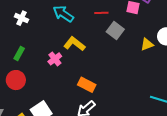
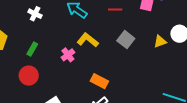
gray square: (115, 31) -> (126, 40), moved

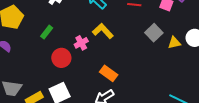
gray square: (126, 40) -> (154, 33), moved
red circle: (29, 76) -> (61, 58), moved

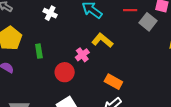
green rectangle: (47, 32) -> (39, 51), moved, turned -40
gray square: (154, 33) -> (148, 22), moved

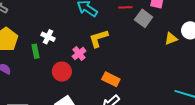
white cross: (50, 13) -> (48, 37), moved
yellow L-shape: (102, 40) -> (98, 38), turned -55

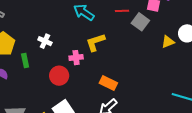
green rectangle: (36, 51) -> (25, 61), moved
pink cross: (79, 54) -> (76, 58), turned 32

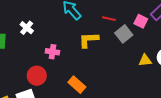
yellow L-shape: (95, 42) -> (89, 40), moved
red circle: (59, 76) -> (37, 76), moved

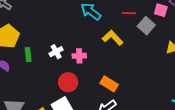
white cross: (27, 28) -> (56, 52), moved, turned 32
yellow L-shape: (89, 40) -> (113, 38), turned 60

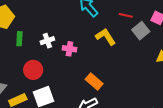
red circle: (68, 82) -> (33, 70), moved

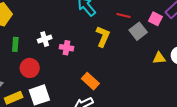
yellow L-shape: (106, 37) -> (103, 36), turned 55
green rectangle: (19, 39) -> (15, 44), moved

